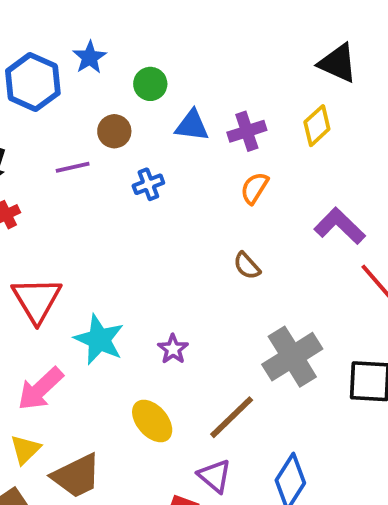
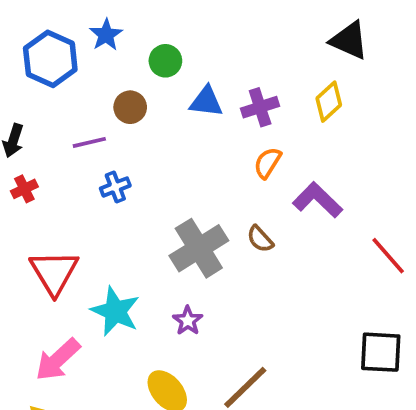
blue cross: (148, 184) -> (115, 187), moved
purple L-shape: (340, 226) -> (318, 200), moved
gray cross: (292, 357) -> (199, 248), moved

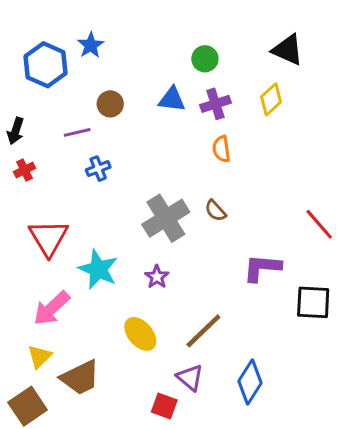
green circle: (165, 61) -> (205, 59), moved
orange semicircle: (267, 163) -> (221, 149), turned -40
purple L-shape: (318, 200) -> (262, 268), moved, turned -39

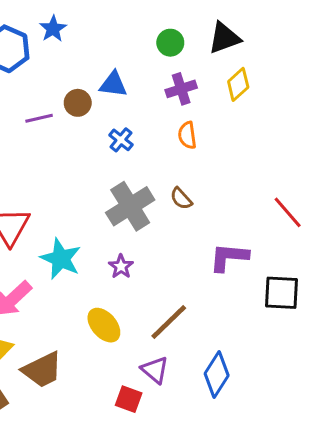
black triangle: (288, 50) -> (224, 38), moved, turned -44
blue triangle: (172, 99) -> (113, 84), moved
brown circle: (110, 104) -> (78, 103), moved
blue cross: (98, 169) -> (121, 140), moved, turned -30

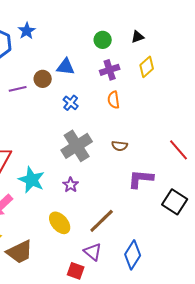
black triangle: (224, 38) -> (138, 37), size x0.6
brown semicircle: (181, 199) -> (120, 146), moved, turned -42
black square: (281, 293) -> (175, 202), turned 30

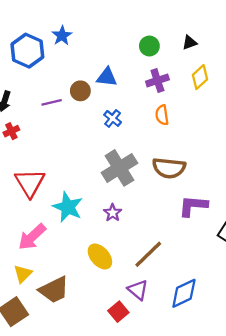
brown semicircle: (120, 146) -> (169, 168), size x1.8
blue diamond: (133, 255) -> (184, 293), turned 32
red square: (76, 271) -> (118, 312), turned 30

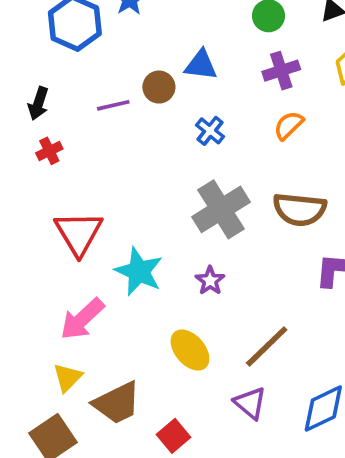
orange semicircle: (162, 115) -> (289, 125), turned 54
red square: (118, 312) -> (174, 436), moved

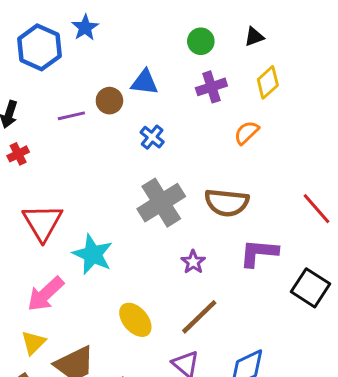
orange semicircle: (289, 125) -> (246, 133), moved
purple star: (210, 281) -> (193, 262), moved

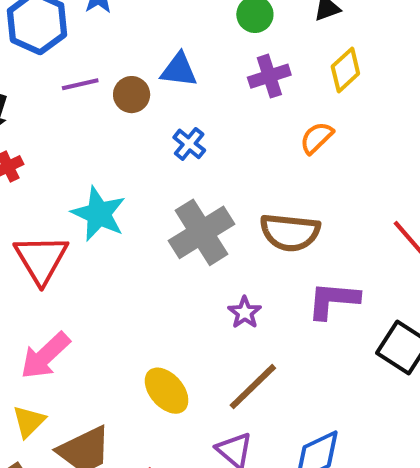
purple line: (71, 116) -> (80, 84), moved
cyan star: (93, 254) -> (99, 214), moved

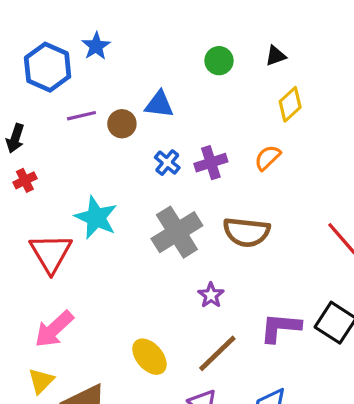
purple cross: (269, 76) -> (211, 163), moved
purple L-shape: (333, 300) -> (280, 328), moved

